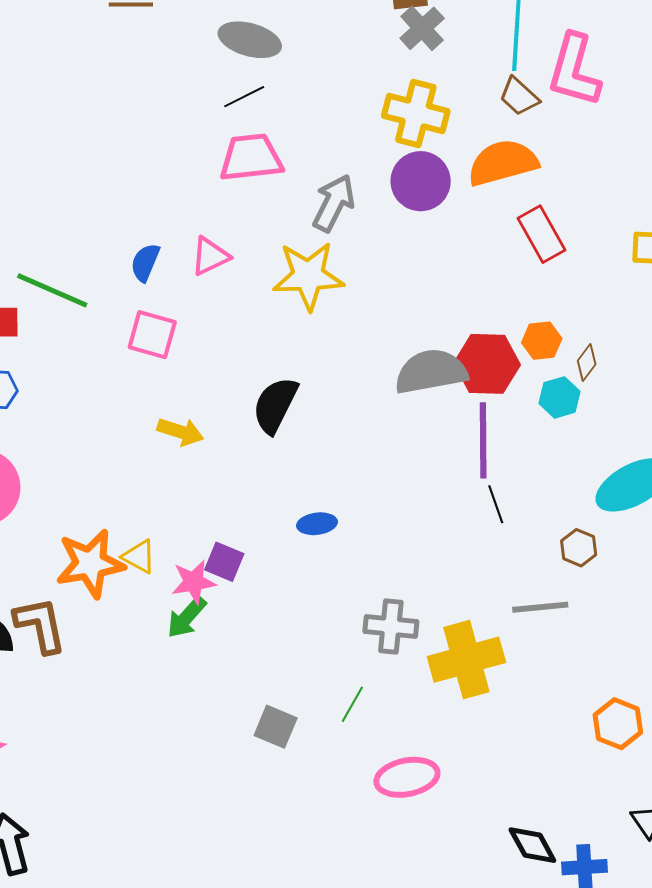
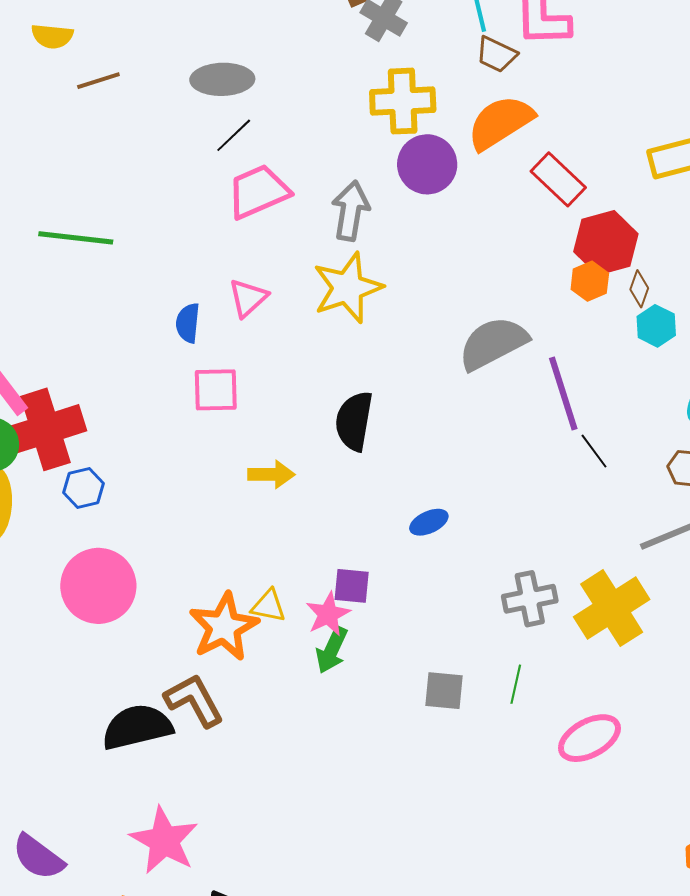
green line: (52, 290) -> (76, 238), moved
red hexagon: (487, 364) -> (606, 243), moved
cyan hexagon: (559, 397) -> (656, 326), moved
gray square: (276, 727) -> (444, 691), moved

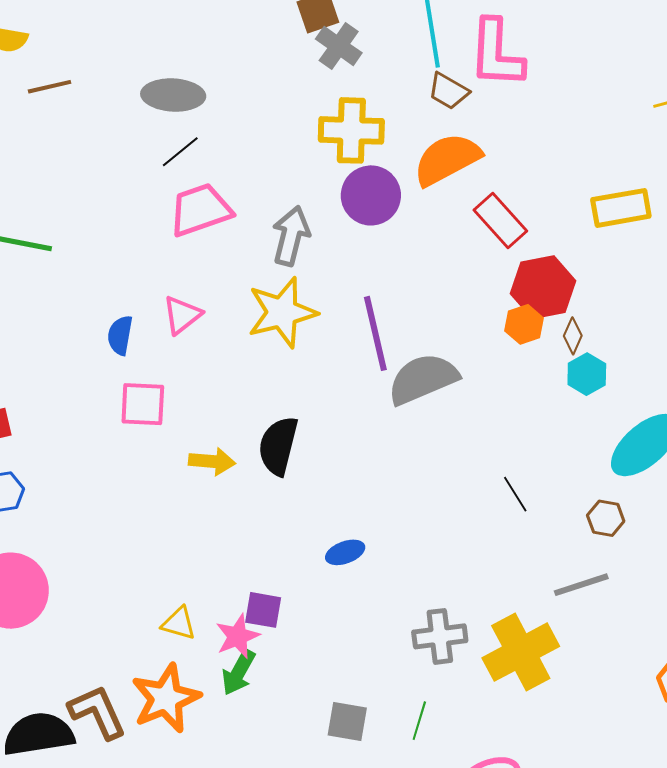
purple line: (563, 394) -> (375, 333), moved
yellow arrow: (271, 474) -> (212, 461), moved
orange star: (224, 627) -> (166, 698), moved

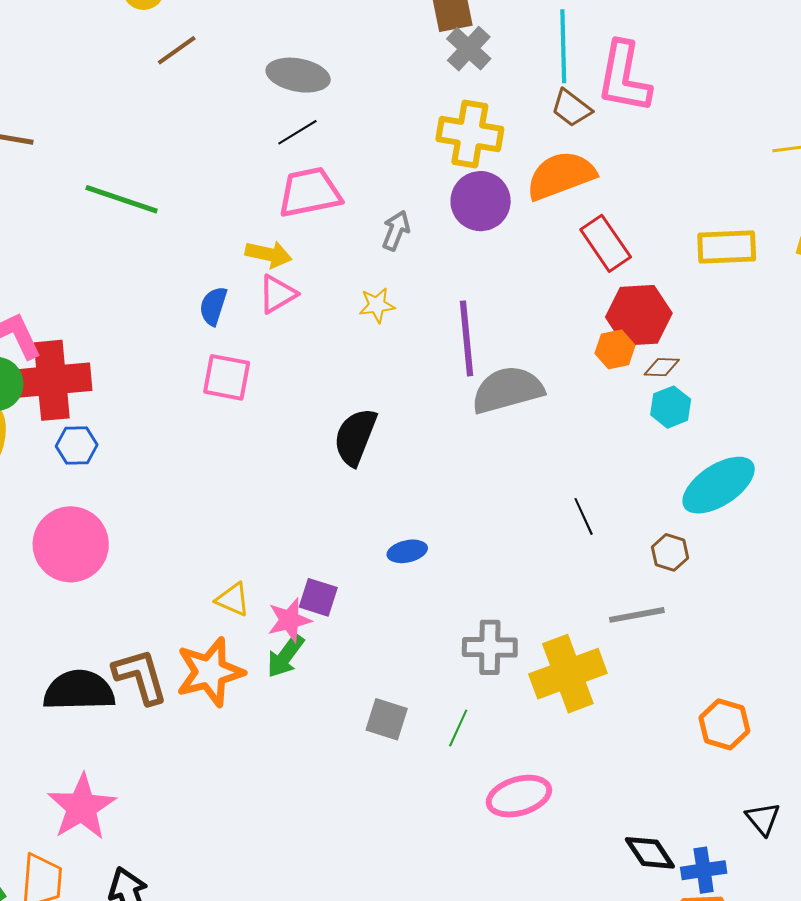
brown line: (50, 87) -> (177, 50), turned -30
gray arrow: (291, 236) -> (396, 230), size x0.7
yellow star: (282, 312) -> (377, 305), size x0.5
brown diamond: (573, 336) -> (662, 367), turned 60
yellow arrow: (212, 461) -> (269, 254), moved

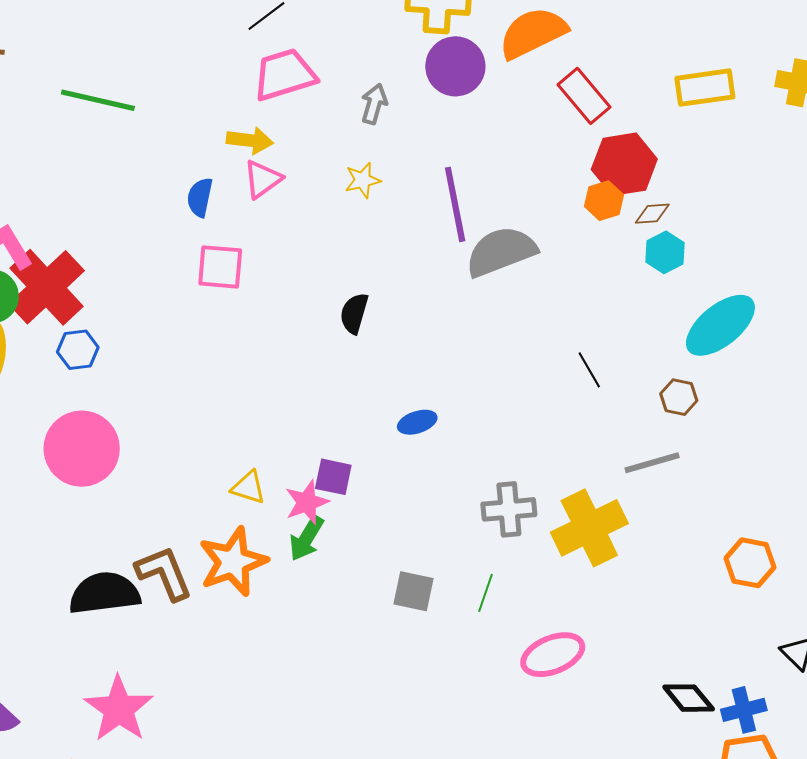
red cross: (52, 380) -> (47, 287), turned -32
black semicircle: (355, 437) -> (354, 313), size x0.7

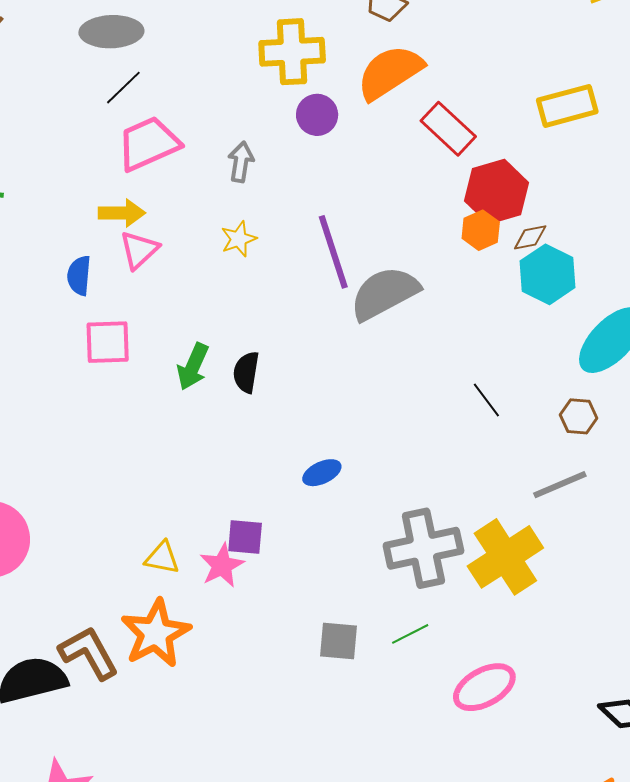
purple circle: (455, 66) -> (317, 115), size x0.7
cyan hexagon: (665, 252) -> (547, 274), size x1.4
gray cross: (509, 509) -> (423, 548), size x1.4
green arrow: (306, 538) -> (193, 367), moved
green line: (486, 593) -> (410, 634), turned 51

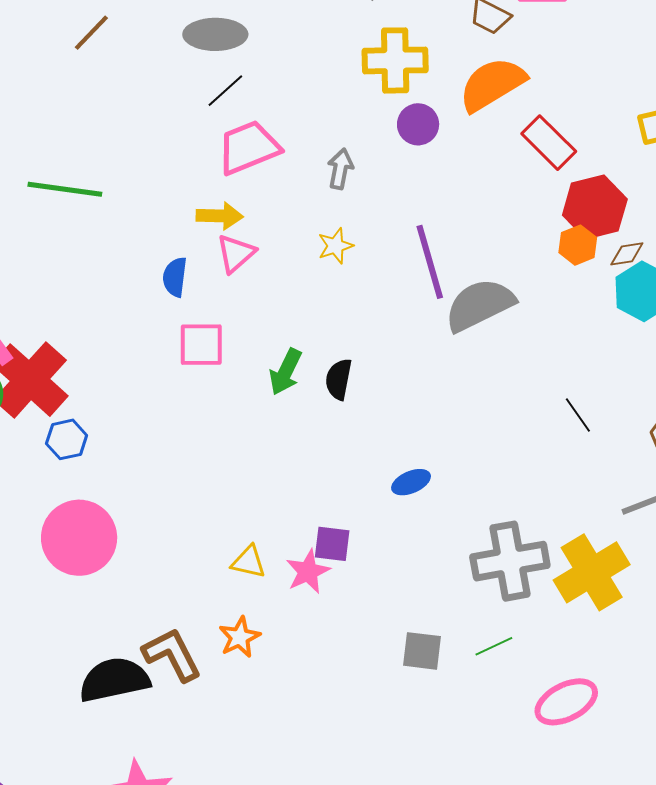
orange star: (156, 633) -> (240, 637), size x0.6

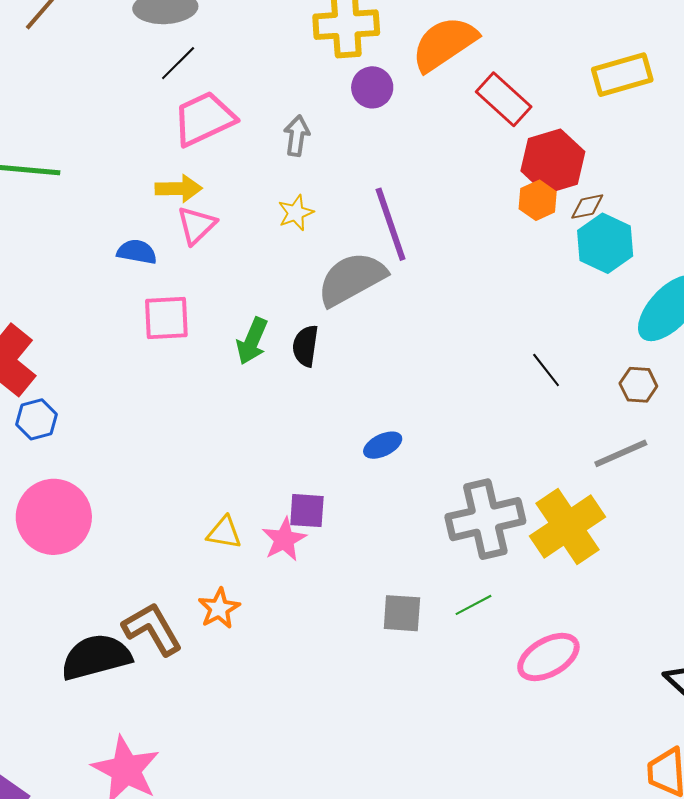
blue semicircle: (175, 277) -> (137, 252), turned 96
gray semicircle: (480, 305) -> (352, 279), moved

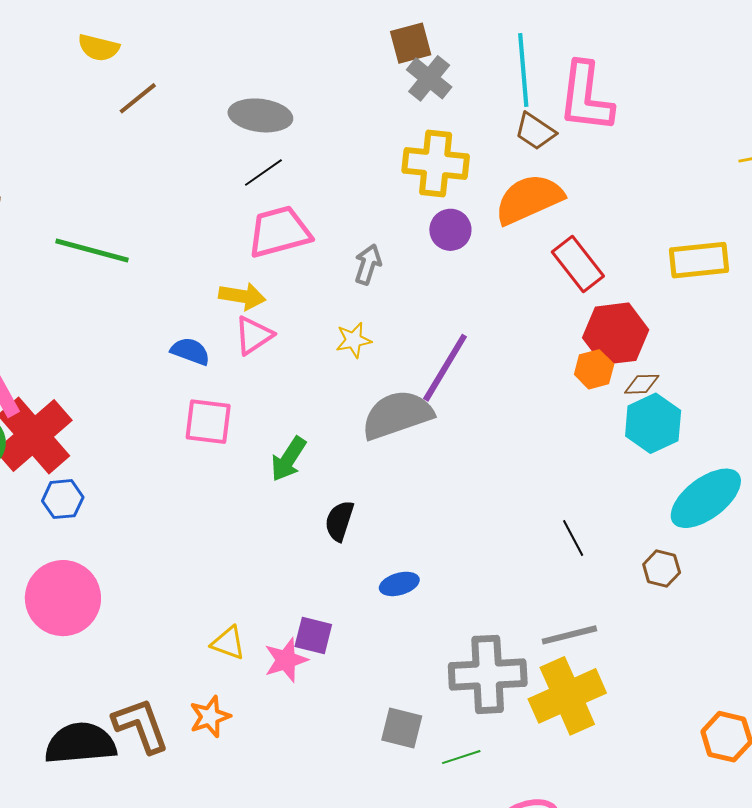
purple line: (391, 224) -> (445, 368), turned 40
black semicircle: (305, 346) -> (339, 521), moved
gray line: (621, 453) -> (569, 635), moved
gray square: (402, 613) -> (402, 728), moved

